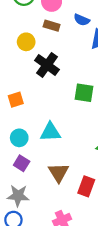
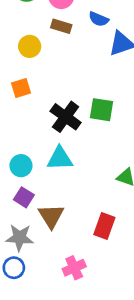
black cross: (47, 65) -> (66, 117), moved
orange square: (16, 100) -> (21, 88), moved
brown triangle: (59, 172) -> (51, 216), moved

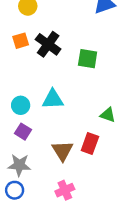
black cross: (66, 117) -> (48, 44), moved
brown triangle: (51, 216) -> (62, 151), moved
red rectangle: (104, 226) -> (90, 144), moved

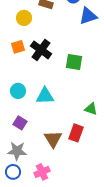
cyan circle: (21, 105) -> (18, 91), moved
pink cross: (65, 190) -> (42, 172), moved

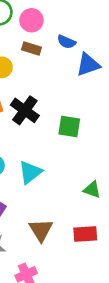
cyan triangle: (45, 96) -> (30, 172), turned -36
red rectangle: (76, 133) -> (85, 234), moved, turned 66

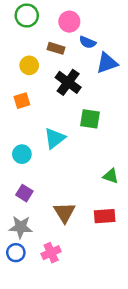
pink circle: (32, 20) -> (69, 22), moved
black cross: (25, 110) -> (68, 82), moved
cyan triangle: (30, 172) -> (55, 138), moved

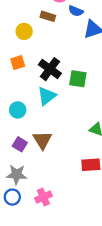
black cross: (68, 82) -> (50, 69), moved
brown triangle: (64, 213) -> (42, 140), moved

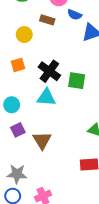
cyan triangle: (47, 96) -> (46, 97), turned 42
cyan circle: (18, 110) -> (12, 105), moved
purple square: (20, 144) -> (18, 130), moved, turned 32

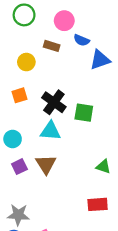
brown triangle: (42, 140) -> (46, 164), moved

